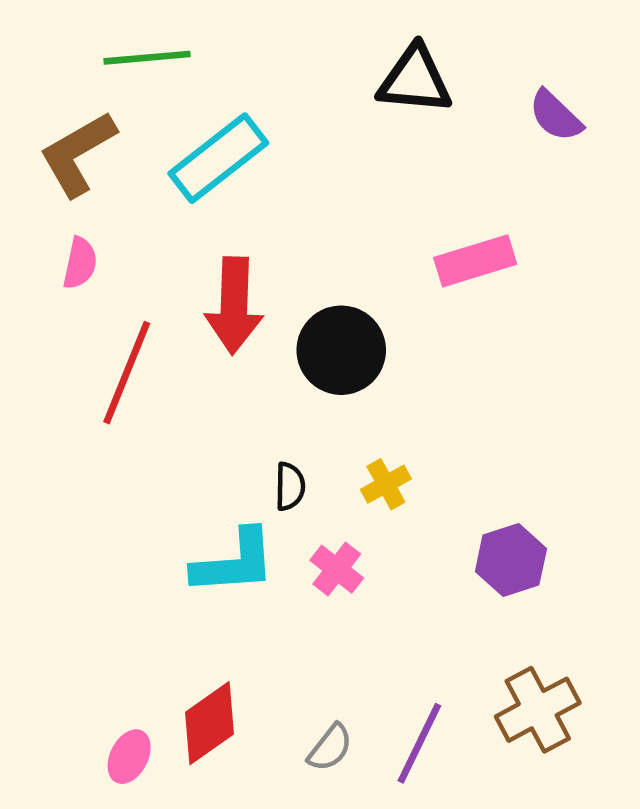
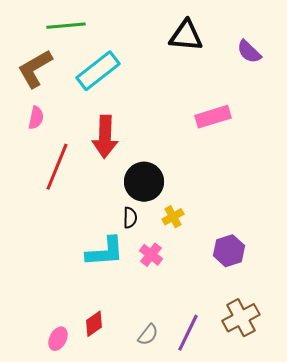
black circle: (341, 350) -> (144, 182), moved
red diamond: (209, 723) -> (94, 324), size x0.7

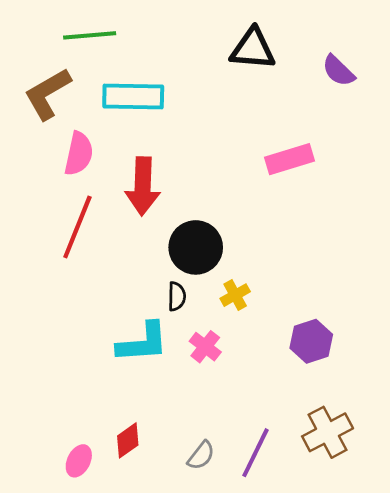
cyan rectangle: (98, 71) -> (133, 97), turned 39
pink semicircle: (36, 118) -> (79, 154), moved, size x1.4

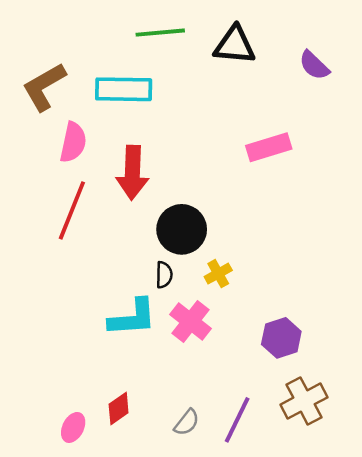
green line: (90, 35) -> (160, 33), moved
purple hexagon: (311, 341) -> (281, 338), moved
pink cross: (205, 347) -> (190, 321), size x1.4

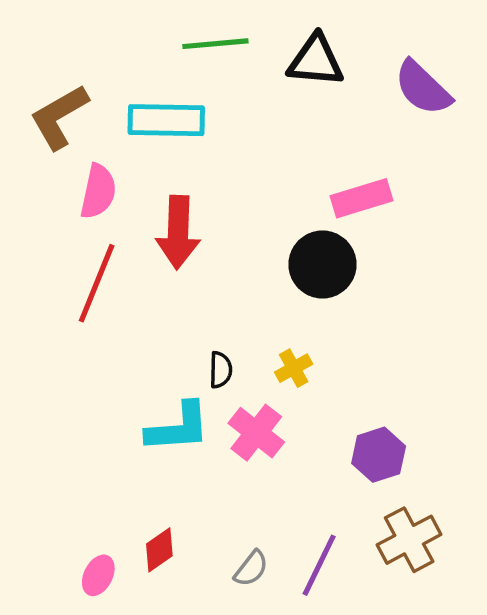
purple semicircle: (314, 65) -> (423, 88), size x1.4
black circle: (182, 229) -> (322, 264), moved

